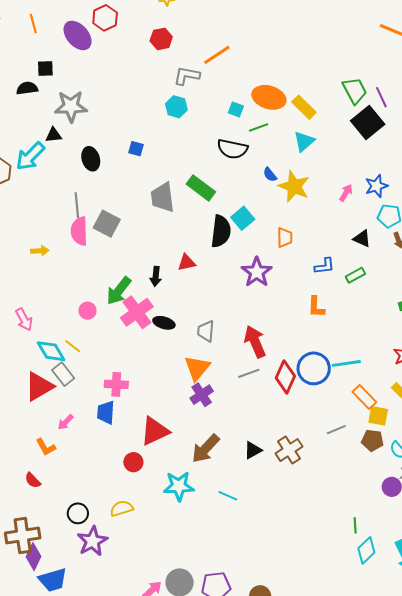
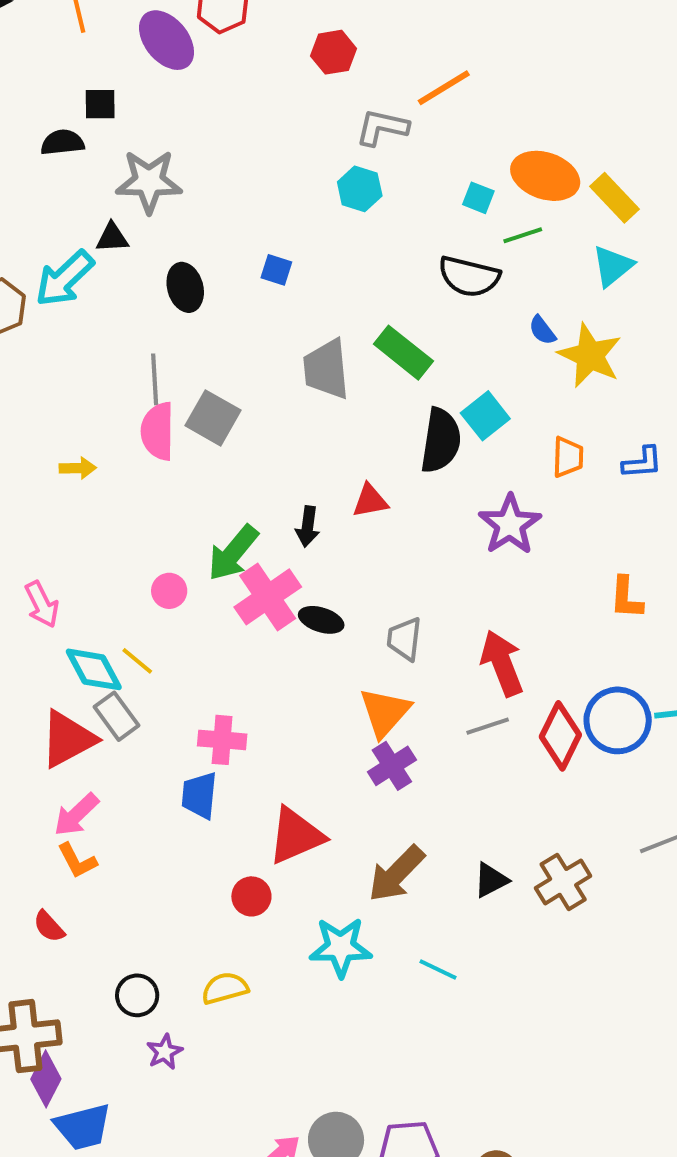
blue L-shape: (324, 266) -> (642, 463), moved
pink arrow: (66, 422) -> (76, 815), moved, size x1.4
purple star: (92, 541) -> (165, 1052), size x0.6

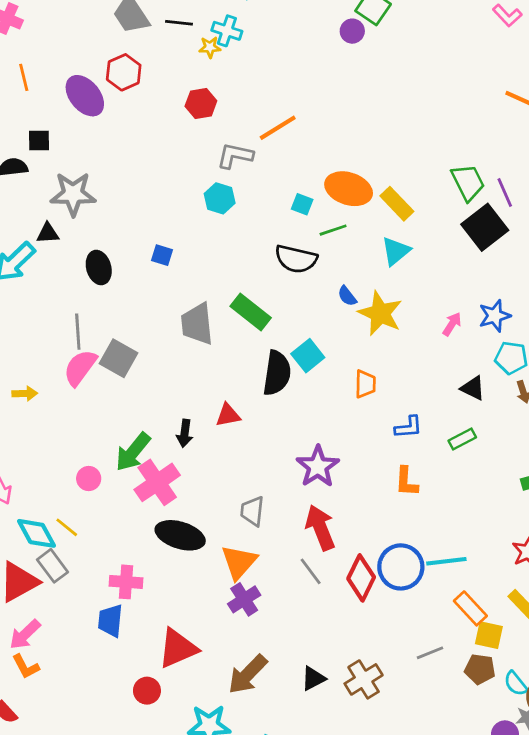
pink semicircle: (158, 431) -> (80, 368), turned 36
blue L-shape: (642, 463) -> (409, 427), moved
purple star: (510, 525) -> (318, 466), moved
black ellipse: (321, 620) -> (180, 535), moved, size x1.6
gray line: (488, 726) -> (311, 571), turned 72

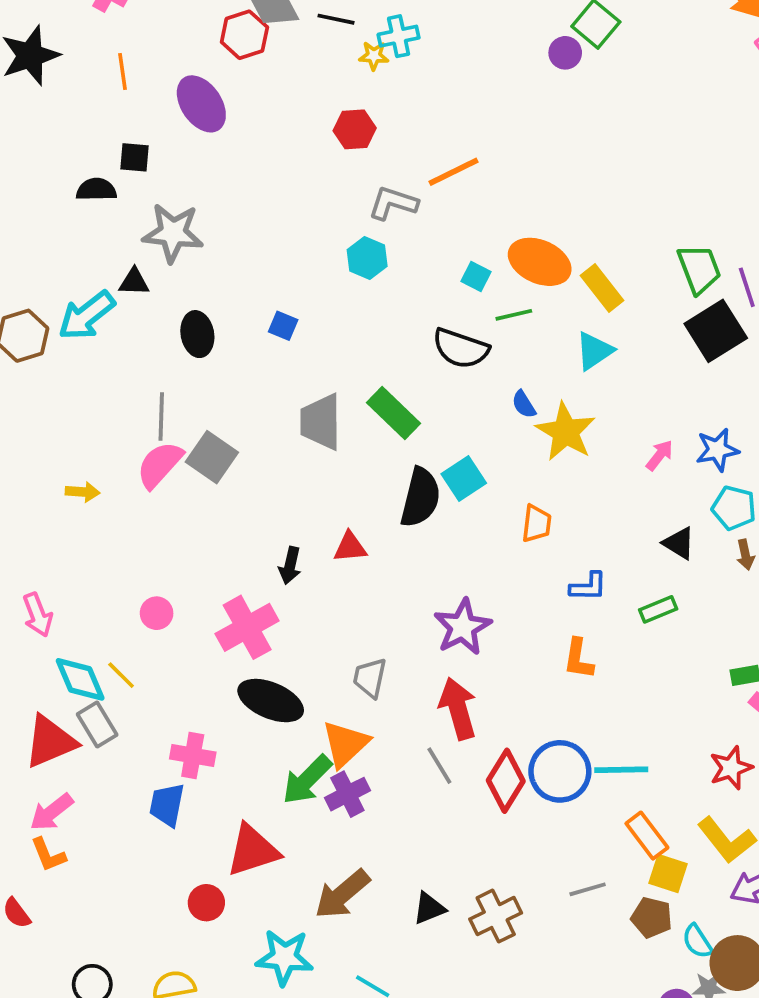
cyan cross: (227, 31) -> (399, 36), turned -36
red hexagon: (124, 72) -> (244, 35), moved
green arrow: (133, 452) -> (307, 780), moved

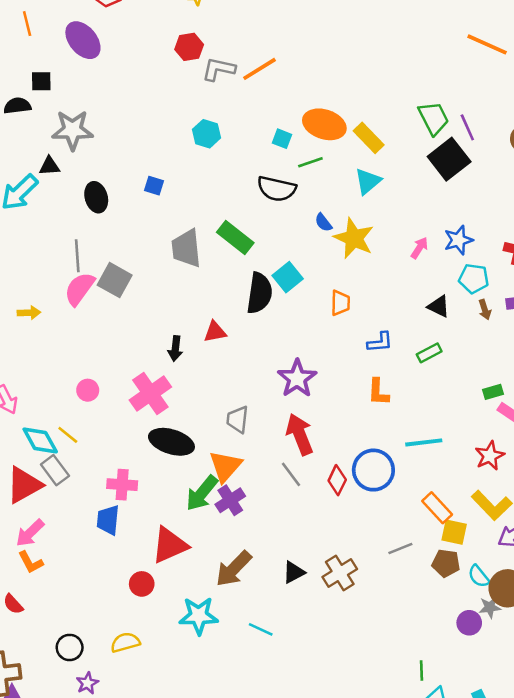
gray L-shape: (393, 203) -> (219, 69), moved
cyan line: (621, 770) -> (424, 442), moved
red diamond: (506, 781) -> (337, 480), size x0.7

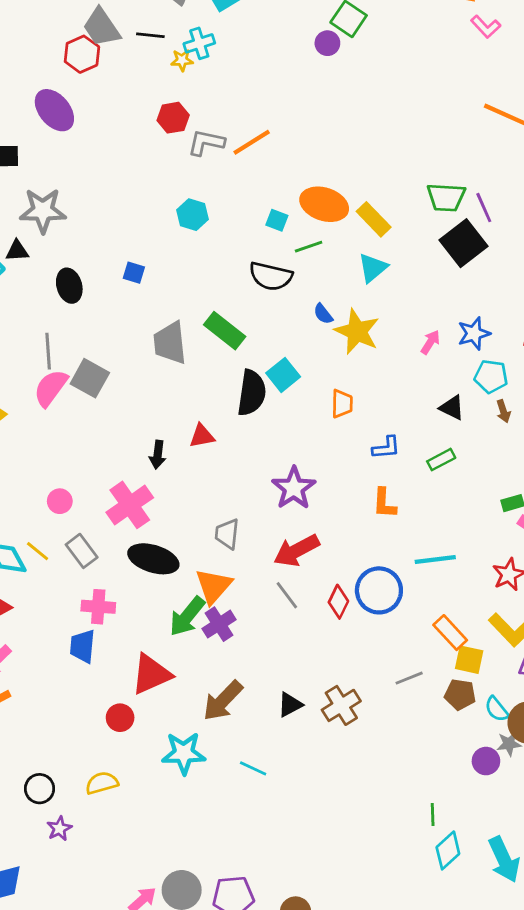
green trapezoid: (434, 118) -> (446, 197), turned 120
red arrow: (300, 434) -> (297, 551), turned -96
gray rectangle: (55, 470) -> (82, 551), moved

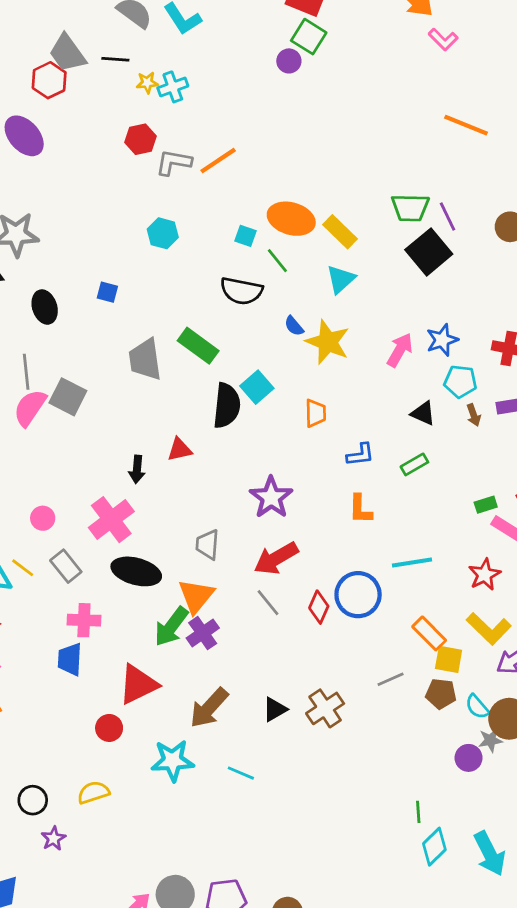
cyan cross: (199, 43) -> (173, 87), moved
green line: (309, 247) -> (277, 261), turned 72
pink arrow: (430, 342) -> (400, 350), size x1.4

